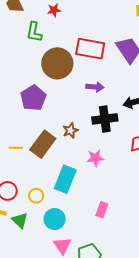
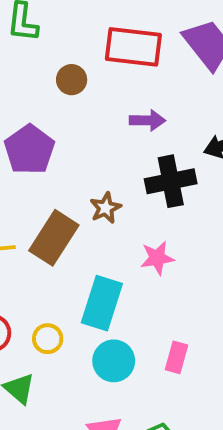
brown circle: (57, 63) -> (72, 80), size x0.5
cyan circle: (55, 219) -> (114, 361), moved

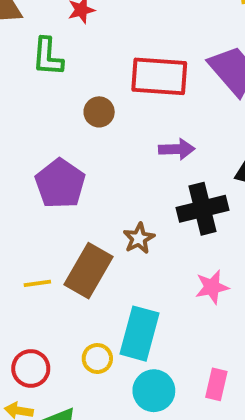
pink star: (157, 258) -> (212, 287), moved
yellow circle: (48, 339) -> (97, 358), moved

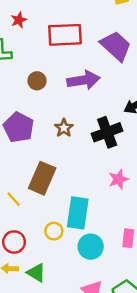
red rectangle: (159, 76) -> (65, 35), moved
purple arrow: (177, 149) -> (83, 80), moved, size x1.5
brown star: (139, 238) -> (64, 128), moved
yellow line: (37, 283) -> (14, 199), moved, turned 63

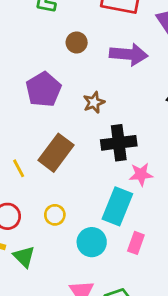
black cross: (107, 132) -> (119, 143), moved
cyan rectangle: (78, 213) -> (117, 206), moved

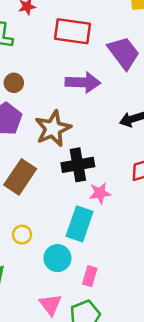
brown circle: (77, 42) -> (14, 83), moved
brown star: (94, 102) -> (53, 129), size x1.8
pink rectangle: (136, 243) -> (90, 276), moved

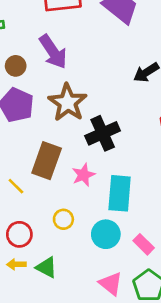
purple arrow: (83, 82) -> (53, 52), moved, turned 68
pink star: (100, 193) -> (83, 175), moved
pink rectangle: (90, 276) -> (144, 244), turned -48

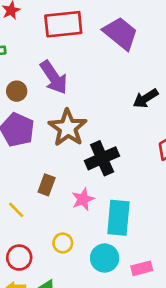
brown rectangle: (47, 161) -> (47, 185), size x0.6
pink rectangle: (144, 244) -> (142, 268), turned -60

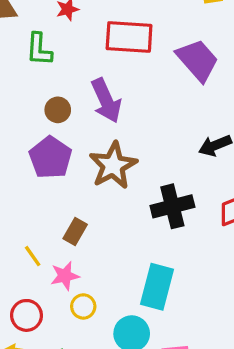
black cross: (102, 158) -> (172, 206), moved
pink star: (83, 199) -> (65, 276), moved

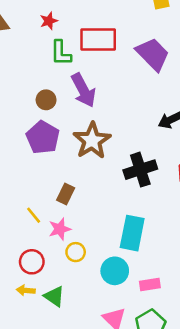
green L-shape: (39, 49) -> (61, 53), moved

